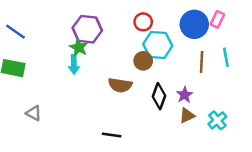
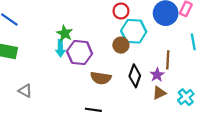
purple hexagon: (87, 29) -> (80, 52), moved
brown line: (202, 62) -> (168, 60), moved
brown semicircle: (120, 85) -> (101, 78), moved

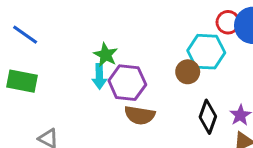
red circle: (121, 11) -> (228, 22), moved
brown semicircle: (101, 78) -> (140, 115), moved

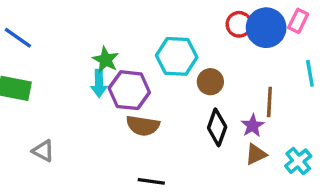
cyan hexagon: (206, 52) -> (177, 56), moved
brown circle: (188, 72) -> (210, 82), moved

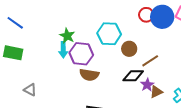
brown line: (269, 102) -> (150, 61), moved, turned 54
purple star: (253, 126) -> (147, 85), moved
black diamond: (217, 127) -> (133, 76), turned 70

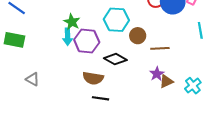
brown line: (150, 61) -> (160, 48), turned 30
brown semicircle: (89, 75) -> (93, 78), moved
black diamond: (133, 76) -> (115, 59), moved, turned 30

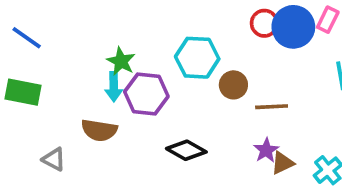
black diamond: (115, 59) -> (186, 150), moved
brown semicircle: (93, 78) -> (99, 130), moved

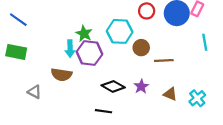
red circle: (264, 23) -> (147, 11), moved
green star: (121, 61) -> (84, 34), moved
purple star: (266, 150) -> (141, 86), moved
brown triangle: (282, 163) -> (170, 94), turned 48

